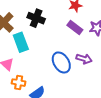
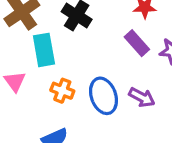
orange cross: (19, 83) -> (62, 91), moved

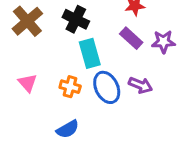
cyan rectangle: (44, 50) -> (90, 53), moved

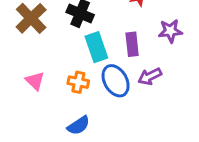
purple rectangle: (131, 38) -> (132, 44), moved, turned 45
purple arrow: (141, 85) -> (150, 76), turned 135

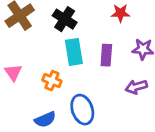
purple arrow: (150, 76) -> (136, 87), moved
blue ellipse: (116, 81) -> (82, 110), moved

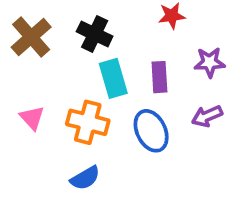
orange cross: (52, 81) -> (88, 122), size x1.5
blue ellipse: (82, 110) -> (151, 131), moved

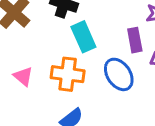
purple rectangle: (159, 77) -> (135, 40), moved

